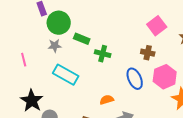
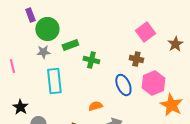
green rectangle: (82, 39) -> (70, 45), turned -42
cyan rectangle: (66, 75) -> (54, 81), turned 55
black star: (32, 101) -> (20, 107), size x0.7

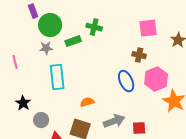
pink square: (145, 32) -> (148, 28), turned 30
green cross: (91, 60) -> (94, 27), moved
orange semicircle: (95, 106) -> (87, 102), moved

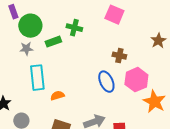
pink square: (148, 28) -> (114, 15), moved, turned 30
orange semicircle: (87, 102) -> (57, 96), moved

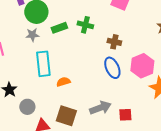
green cross: (74, 28) -> (85, 25), moved
brown cross: (119, 56) -> (114, 42), moved

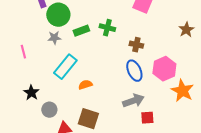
cyan rectangle: (43, 64) -> (65, 67), turned 45
gray arrow: (100, 108) -> (133, 101), moved

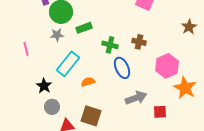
green cross: (107, 28) -> (110, 45), moved
blue ellipse: (134, 71) -> (122, 68), moved
black star: (31, 93) -> (44, 86), moved
red square: (147, 118) -> (160, 112), moved

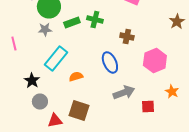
green cross: (110, 45) -> (95, 20), moved
orange star: (185, 88) -> (172, 92), moved, size x0.6

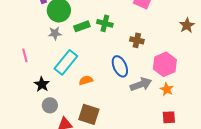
pink line: (14, 44) -> (25, 55), moved
gray arrow: (124, 92) -> (141, 84), moved
orange star: (172, 92) -> (167, 89), moved
red square: (148, 106) -> (169, 117), moved

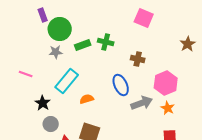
pink line: (25, 55) -> (26, 74), turned -56

